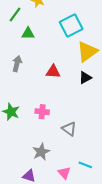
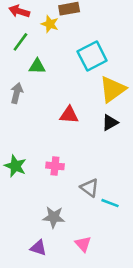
gray arrow: (17, 64) -> (17, 93), moved
gray star: (41, 152) -> (54, 217), turned 30
cyan line: (85, 165) -> (110, 203), moved

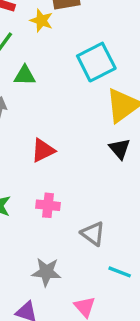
red triangle: (69, 115) -> (43, 150), moved, turned -30
black triangle: (110, 122) -> (120, 149), turned -42
cyan line: (110, 203) -> (120, 272), moved

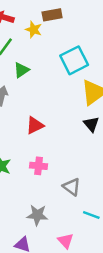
green triangle: (25, 75) -> (21, 70), turned -35

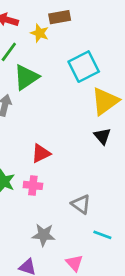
green triangle: (21, 70) -> (26, 77), size x1.5
red triangle: (35, 125) -> (41, 153), moved
pink cross: (39, 166) -> (33, 185), moved

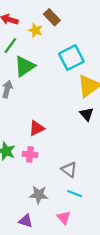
brown rectangle: (60, 17) -> (52, 17), turned 56
cyan line: (102, 235) -> (75, 194), moved

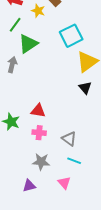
red triangle: (37, 128) -> (38, 111), moved, turned 35
pink cross: (30, 154) -> (39, 133), moved
purple triangle: (26, 221) -> (29, 186), turned -32

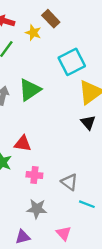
green triangle: (28, 44) -> (30, 90), moved
red triangle: (38, 111) -> (23, 144), moved
cyan line: (74, 161) -> (87, 204), moved

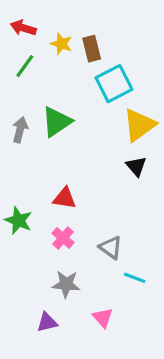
brown rectangle: (51, 19) -> (92, 49), moved, turned 30
red triangle: (23, 144) -> (65, 198), moved
pink cross: (34, 175) -> (63, 238), turned 35

